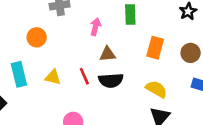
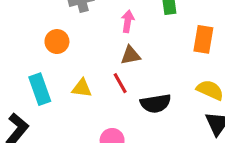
brown triangle: (108, 54) -> (131, 55), moved
black semicircle: (111, 80) -> (156, 103), moved

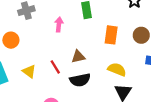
brown triangle: (131, 55) -> (78, 57), moved
yellow triangle: (82, 88) -> (29, 71), turned 32

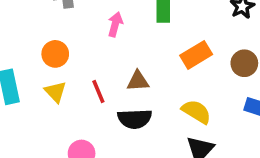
orange rectangle: (111, 35) -> (196, 55), turned 42
orange circle: (11, 40) -> (55, 54), moved

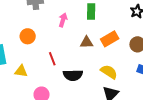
brown triangle: (138, 81) -> (87, 42), moved
yellow triangle: (55, 92) -> (21, 71), moved, turned -40

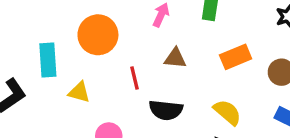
orange circle: (28, 36) -> (98, 35), size x1.5
brown triangle: (87, 42) -> (175, 58), moved

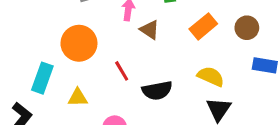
brown triangle: (175, 58) -> (150, 30), moved, turned 45
cyan rectangle: (48, 60) -> (42, 78), turned 40

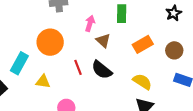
black semicircle: (157, 91) -> (102, 70), moved, turned 40

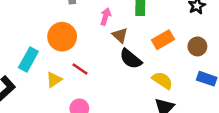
red line: (78, 67) -> (80, 69), moved, turned -35
black semicircle: (102, 70) -> (131, 59), moved
yellow triangle: (43, 82) -> (54, 80), turned -42

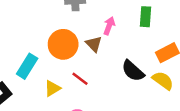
brown triangle: (120, 35) -> (94, 44), moved
yellow semicircle: (162, 80) -> (163, 81), moved

